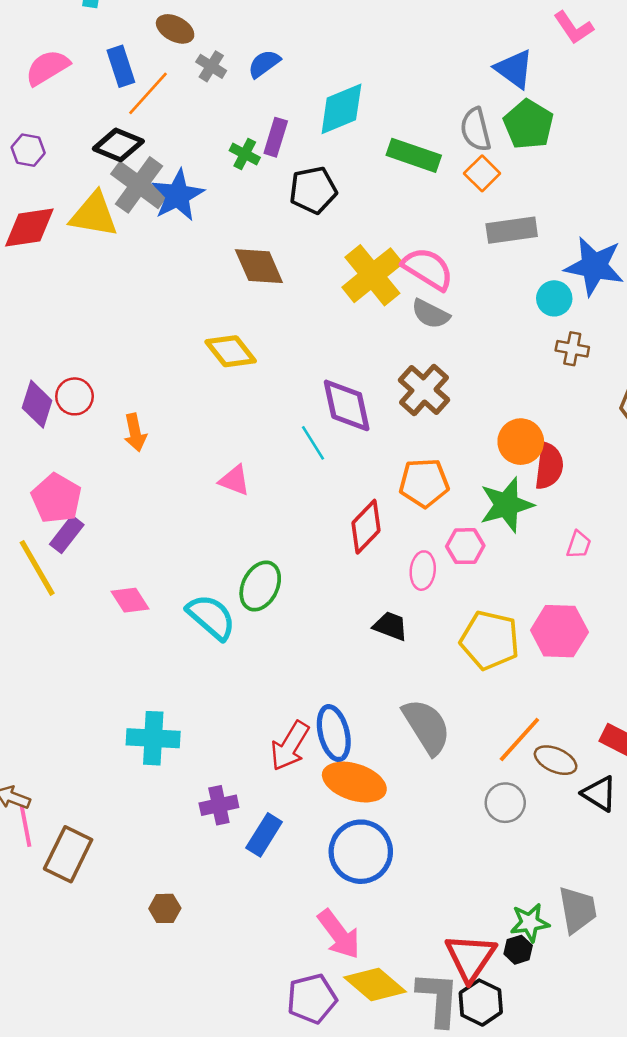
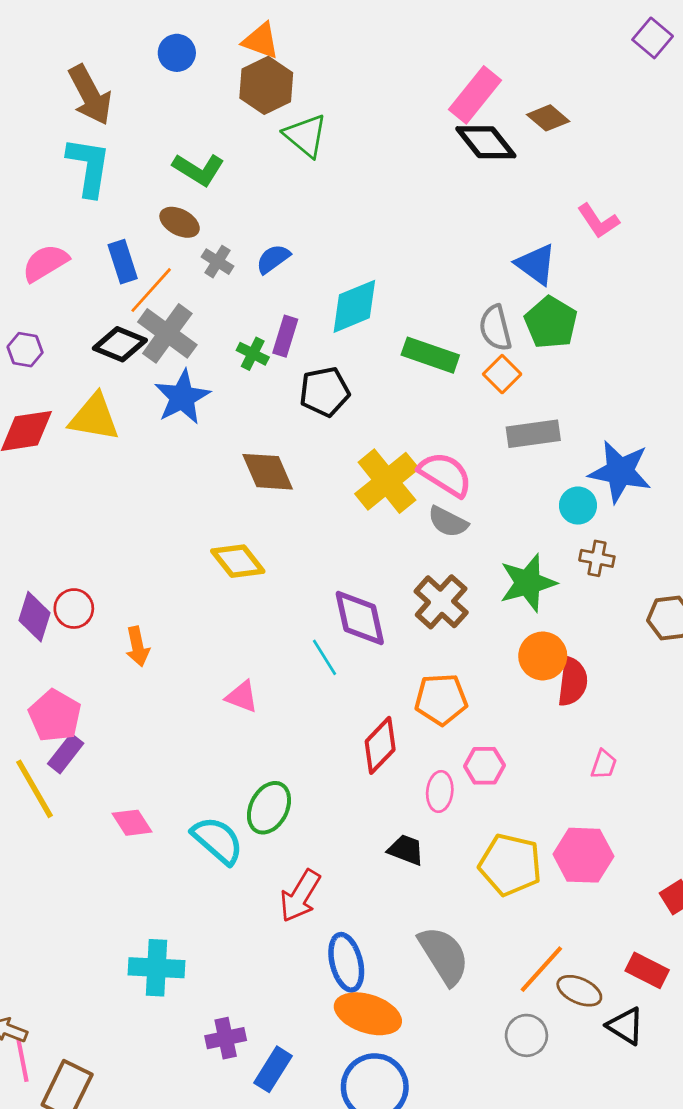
gray cross: (139, 185) -> (167, 333), moved
green star: (507, 505) -> (528, 583), moved
red arrow: (290, 746) -> (300, 896), moved

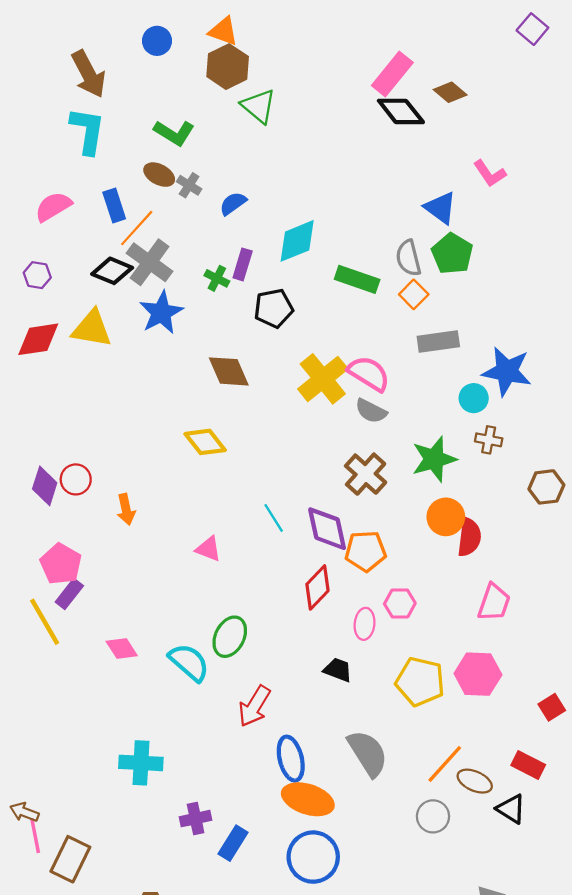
gray cross: (217, 262) -> (189, 185), moved
purple diamond: (360, 618) -> (327, 529), moved
pink trapezoid: (604, 764) -> (494, 602), size x1.6

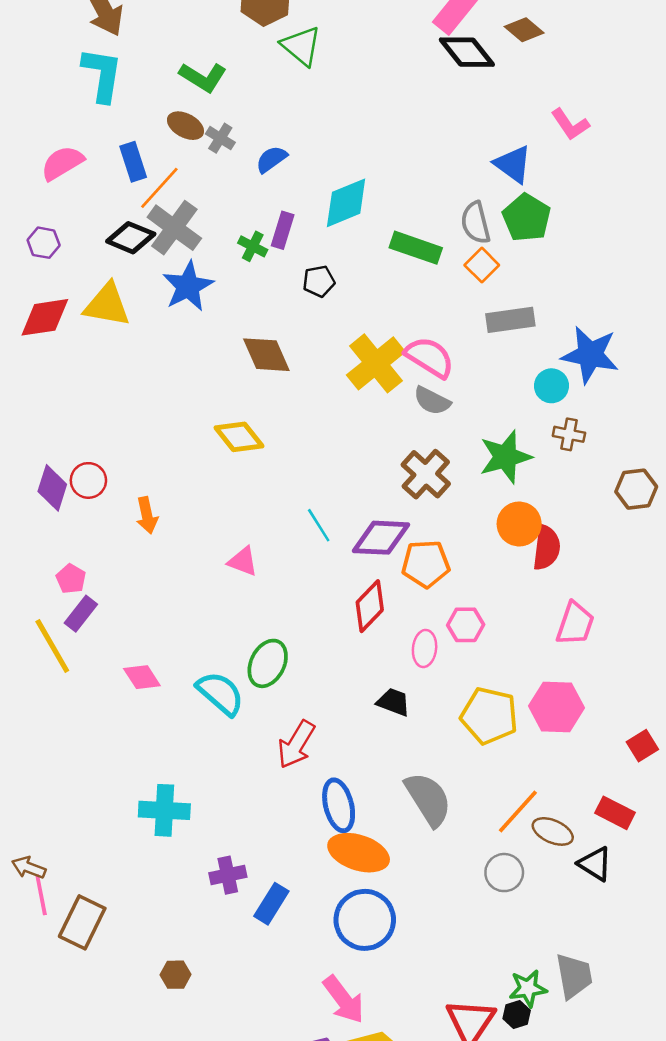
black pentagon: (274, 308) -> (319, 281), size x0.7
purple diamond: (327, 529) -> (381, 538), turned -75
pink pentagon: (61, 564) -> (71, 579), size x0.6

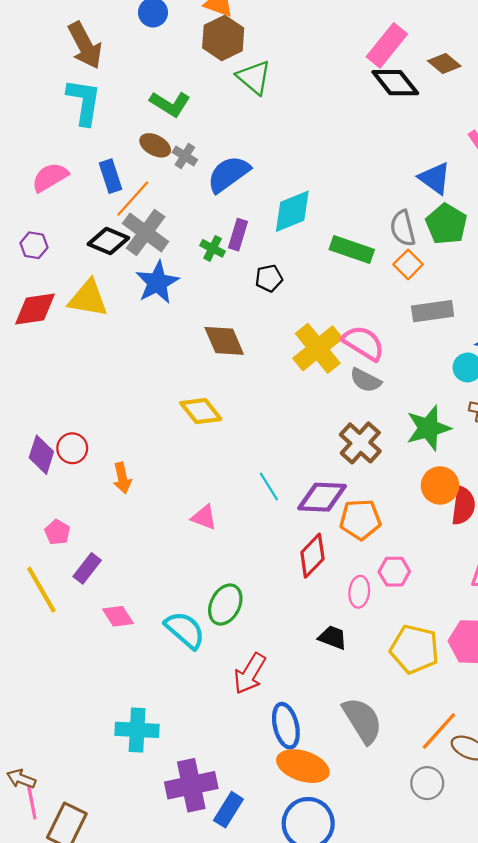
blue semicircle: (271, 159) -> (228, 174), size x1.6
purple rectangle: (81, 614) -> (87, 568), moved
purple cross: (228, 875) -> (191, 785), size x1.6

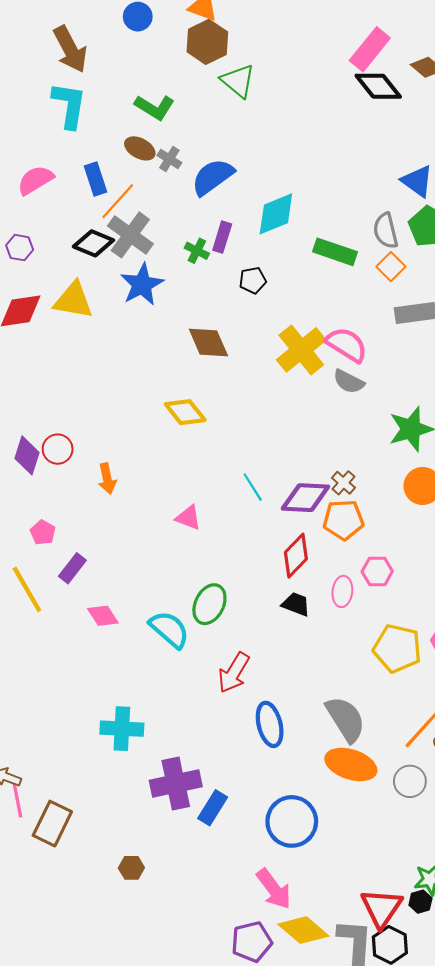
brown cross: (360, 443) -> (343, 483), moved, size x0.6
black trapezoid: (333, 637) -> (296, 604), moved
orange ellipse: (303, 766) -> (351, 764), moved

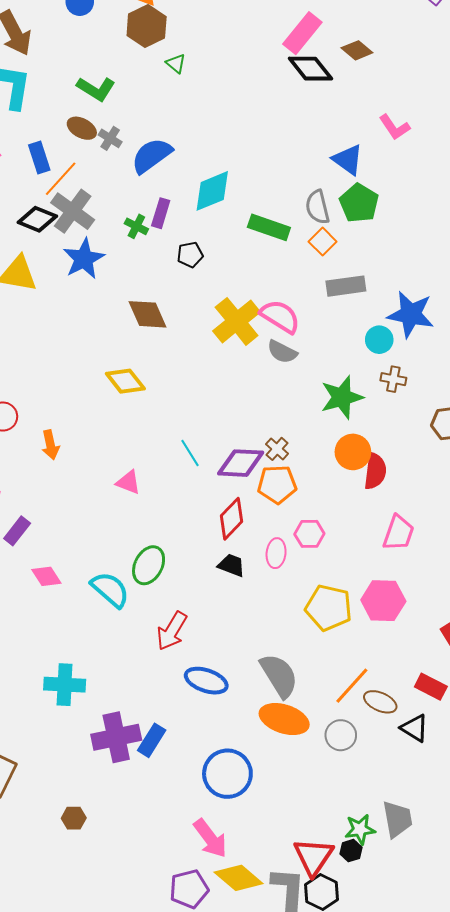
green triangle: (238, 81) -> (176, 63), size x0.6
blue ellipse: (270, 724) -> (206, 681), turned -57
blue rectangle: (213, 808) -> (152, 740), moved

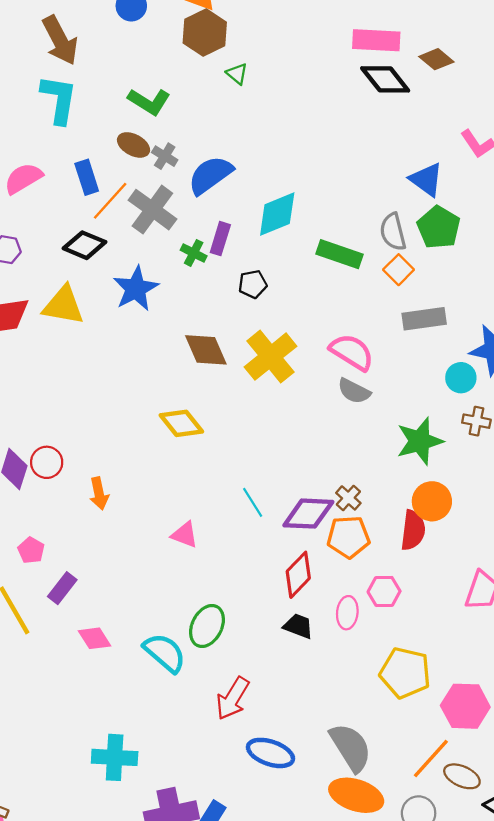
pink rectangle: (302, 33) -> (376, 40), turned 54
gray cross: (73, 211) -> (152, 210), moved
yellow cross: (237, 321) -> (270, 357), moved
red semicircle: (375, 471) -> (413, 530), moved
pink hexagon: (383, 601) -> (465, 706), moved

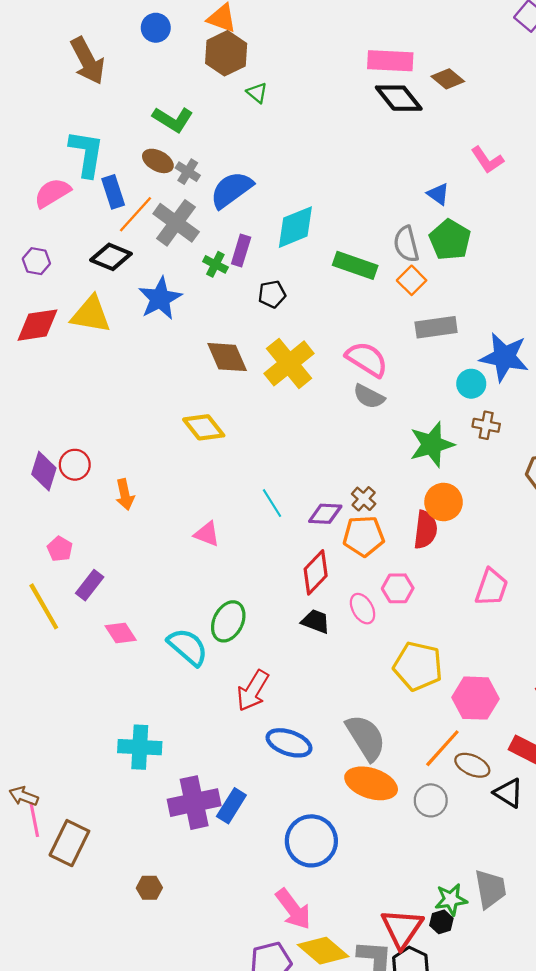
cyan L-shape: (59, 99) -> (86, 153), moved
blue triangle: (426, 179) -> (438, 194), size x0.7
purple diamond: (308, 514) -> (325, 514), size x0.7
pink ellipse: (347, 613) -> (363, 609), turned -36

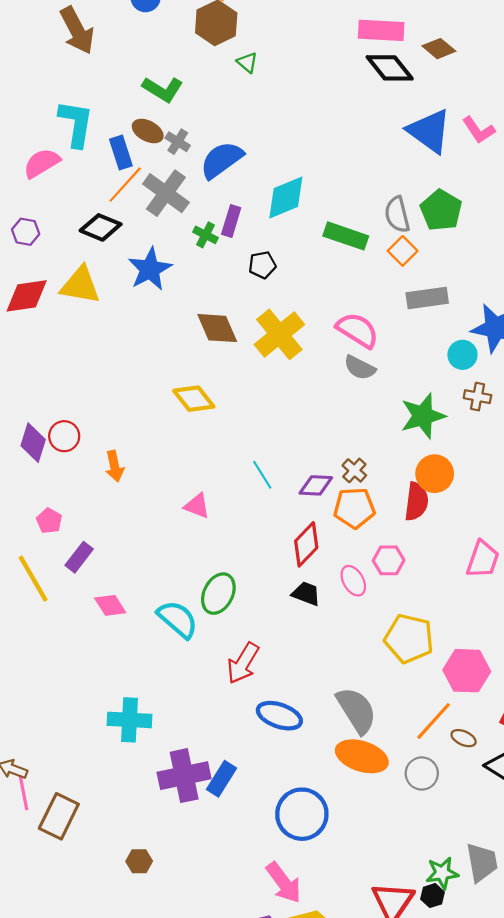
blue rectangle: (113, 192) -> (121, 152), moved
blue triangle: (438, 194) -> (429, 131), moved, size x2.0
brown ellipse: (472, 765) -> (464, 738), size x0.7

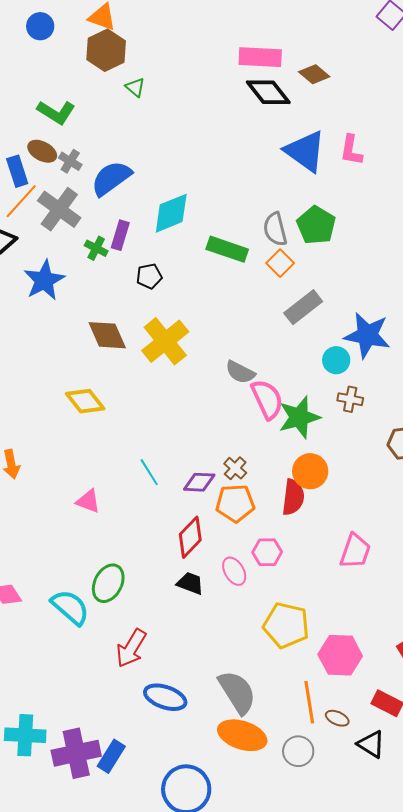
pink L-shape: (479, 130) -> (351, 150), turned 44
gray rectangle: (427, 298) -> (303, 307), turned -30
pink semicircle: (358, 330) -> (267, 399), moved, turned 33
cyan cross: (129, 720) -> (25, 735), moved
orange line: (434, 721) -> (309, 702), turned -51

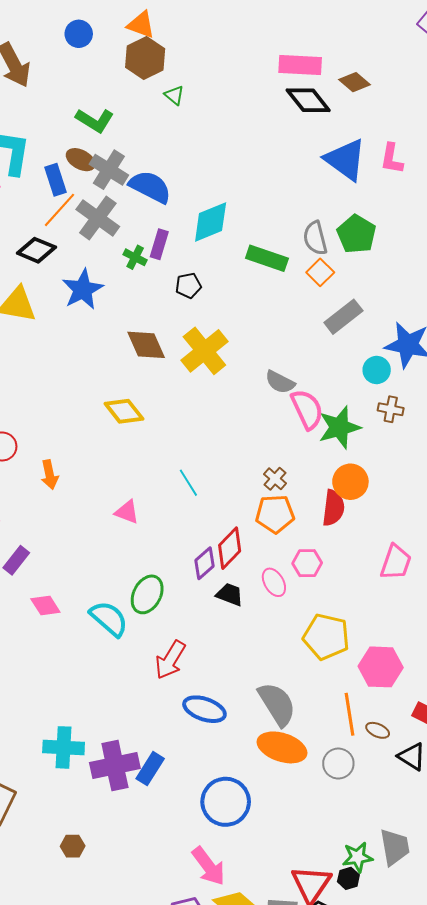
gray cross: (70, 161) -> (109, 170), size x1.6
blue semicircle: (111, 178) -> (150, 187), turned 63
purple diamond: (199, 482) -> (204, 563), moved, turned -44

